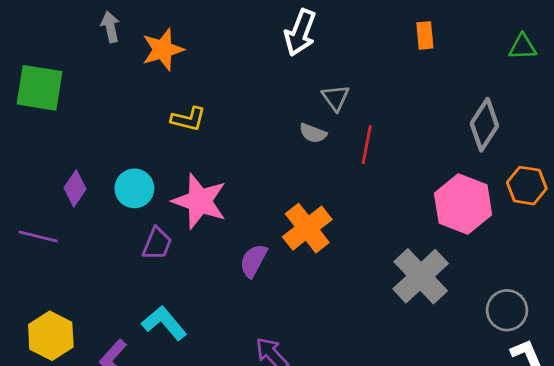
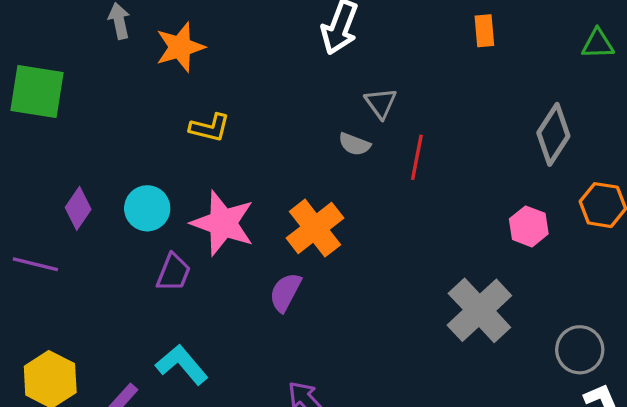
pink hexagon: (463, 204) -> (529, 226), size x0.6
orange cross: (307, 228) -> (315, 228), moved

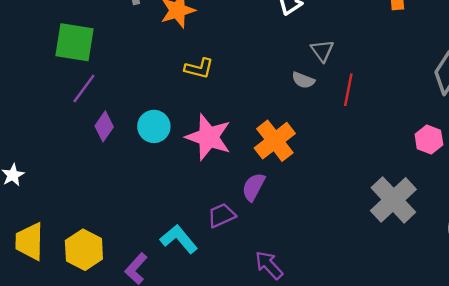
purple line: (35, 264) -> (84, 89), moved, turned -68
purple trapezoid: (174, 272) -> (221, 215), moved, turned -136

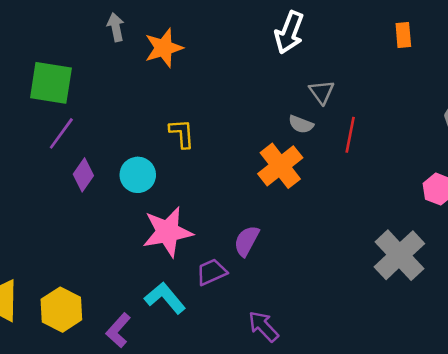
yellow L-shape: (199, 68) -> (182, 133), moved, turned -108
pink star: (208, 137) -> (168, 232), moved, turned -30
orange cross: (275, 141) -> (280, 166), moved

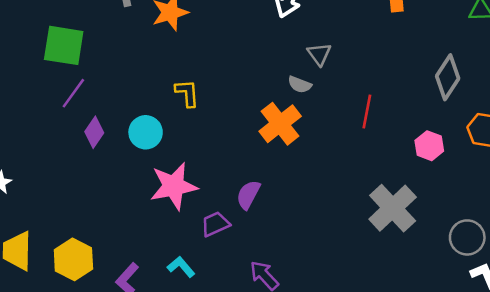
red line: (350, 135) -> (367, 111), moved
cyan L-shape: (165, 298) -> (181, 267), moved, size x0.7

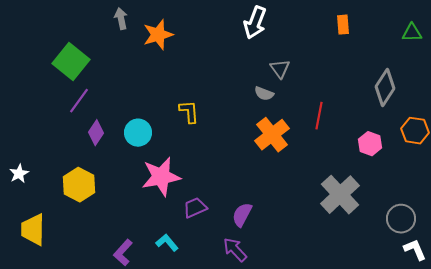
green square: (64, 45) -> (71, 62), turned 30
yellow L-shape: (187, 93) -> (189, 112), moved
orange cross: (280, 124) -> (272, 135), moved
purple semicircle: (248, 195) -> (242, 215), moved
yellow hexagon: (73, 259) -> (79, 185), moved

